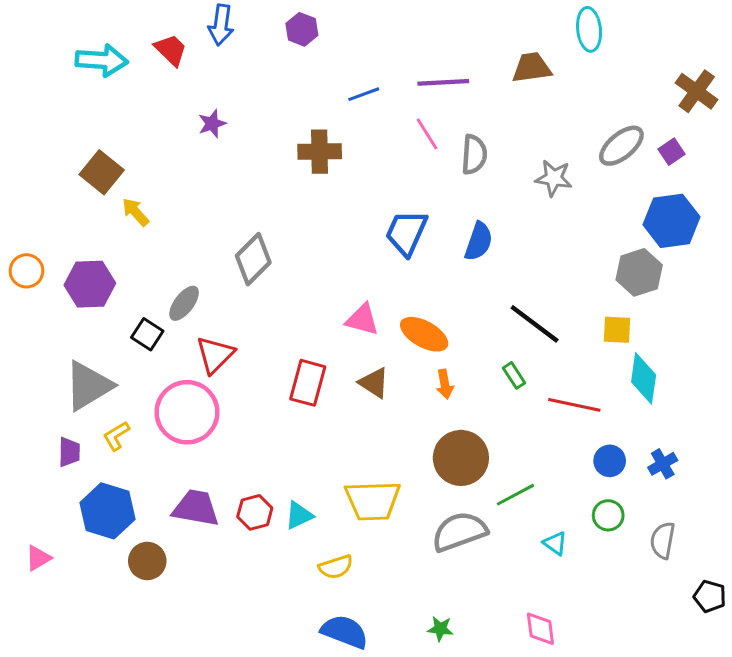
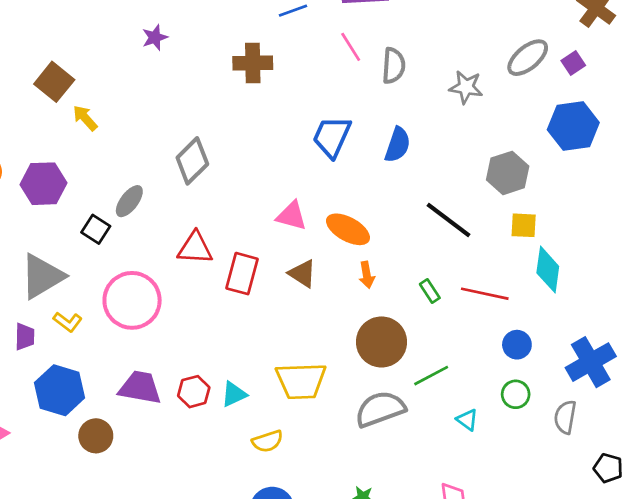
gray hexagon: (639, 272) -> (508, 173), moved
red triangle: (215, 355) -> (195, 248), moved, turned 48
green rectangle: (514, 375) -> (430, 291), moved
yellow L-shape: (116, 436) -> (68, 322), turned -112
blue cross: (663, 464) -> (591, 362), moved, size x1.8

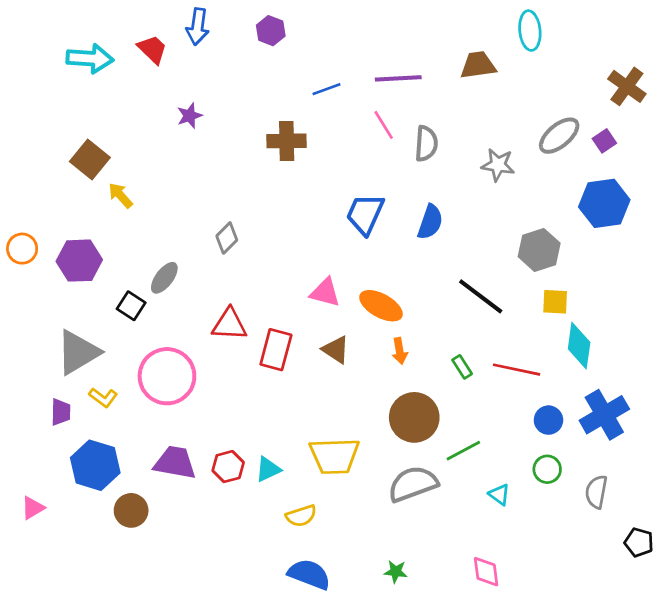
gray diamond: (192, 161) -> (227, 238), size x0.7
blue cross: (591, 362) -> (604, 415), moved

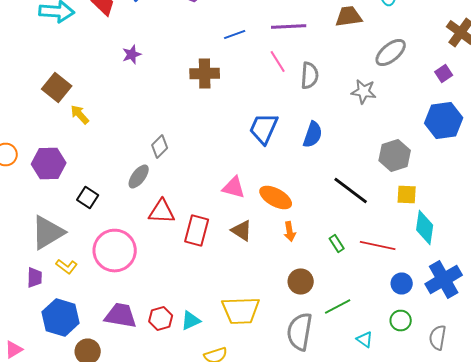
gray ellipse: (559, 136) -> (391, 52), moved
gray ellipse: (164, 278) -> (139, 176), moved
brown circle: (414, 417) -> (301, 282), size x0.7
gray semicircle: (413, 484) -> (300, 332), turned -60

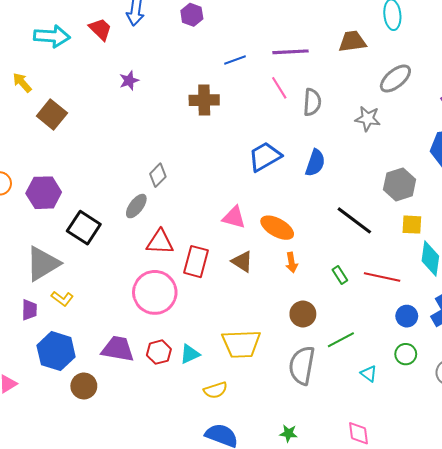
yellow arrow: (80, 114) -> (22, 83), moved
blue trapezoid: (264, 128) -> (265, 157), turned 36
black square: (88, 198) -> (84, 228), size x1.5
pink circle: (115, 250) -> (155, 292), moved

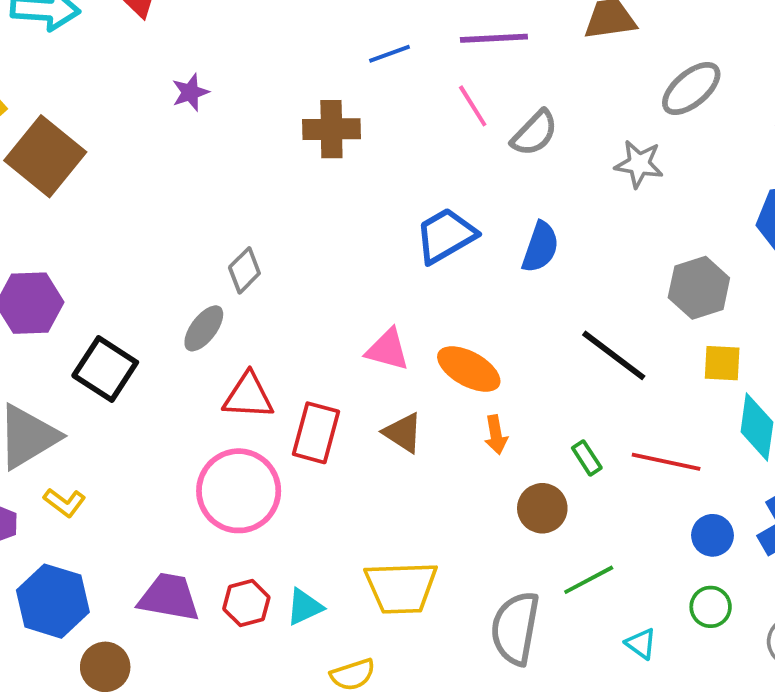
gray semicircle: (312, 102) -> (535, 133), turned 40
brown square: (52, 115) -> (45, 156), size x1.4
brown circle: (303, 314) -> (542, 508), moved

